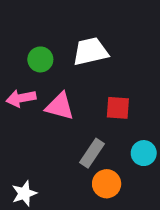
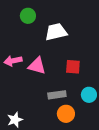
green circle: (40, 59) -> (28, 16), moved
gray rectangle: (92, 153) -> (57, 95), turned 48

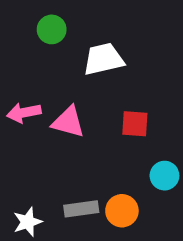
gray rectangle: (57, 95) -> (81, 209), moved

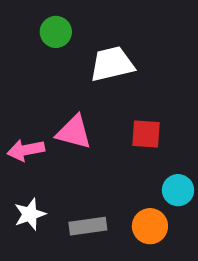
pink arrow: (24, 113) -> (26, 150), moved
orange circle: (122, 211) -> (150, 226), moved
white star: (28, 222) -> (30, 214), moved

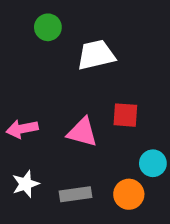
pink triangle: (74, 132) -> (82, 132), moved

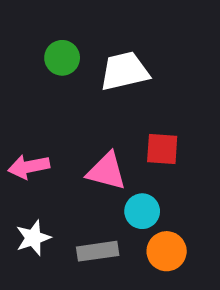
green circle: (48, 27) -> (62, 58), moved
cyan circle: (153, 163) -> (142, 211), moved

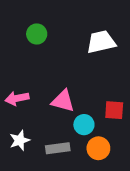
white trapezoid: (124, 71) -> (101, 42), moved
red square: (162, 149) -> (114, 110), moved

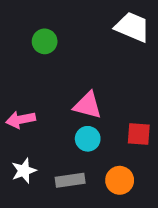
white trapezoid: (101, 42) -> (132, 27), moved, turned 36
pink triangle: (63, 101) -> (88, 105), moved
cyan circle: (84, 125) -> (88, 139), moved

